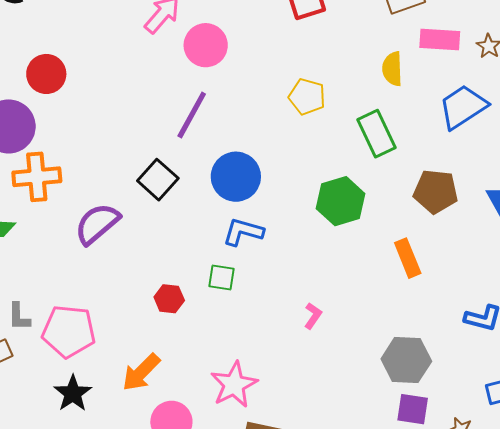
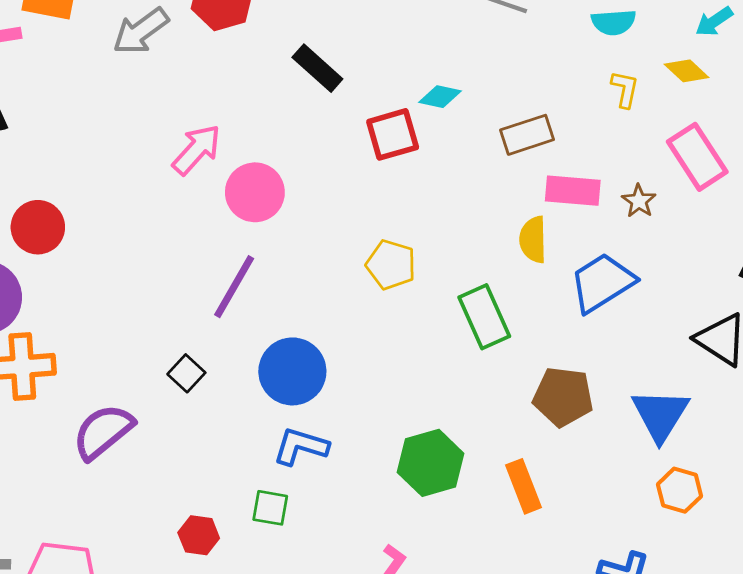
yellow semicircle: (392, 69) -> (533, 240), moved
black square: (158, 180) -> (186, 373), size x0.7
green hexagon: (341, 201) -> (431, 463), moved

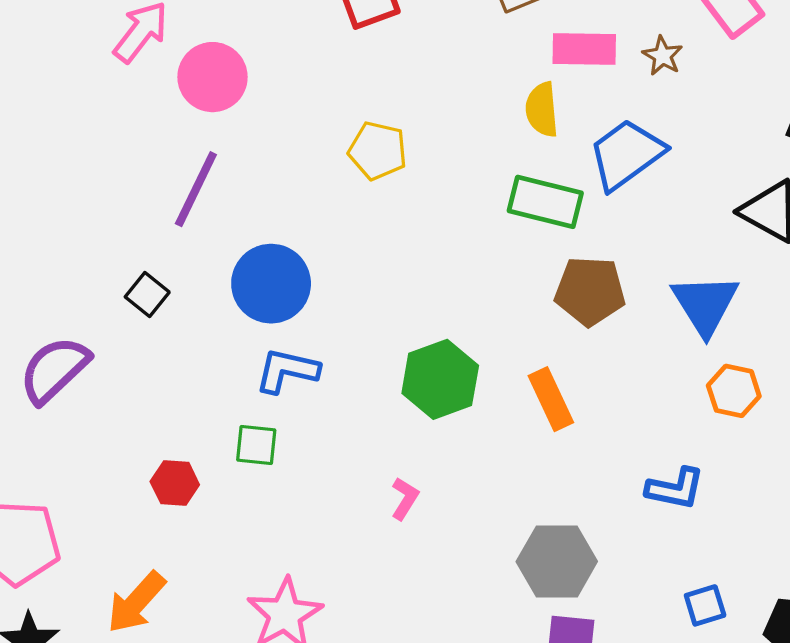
green rectangle: (484, 317) -> (545, 202), moved, turned -48

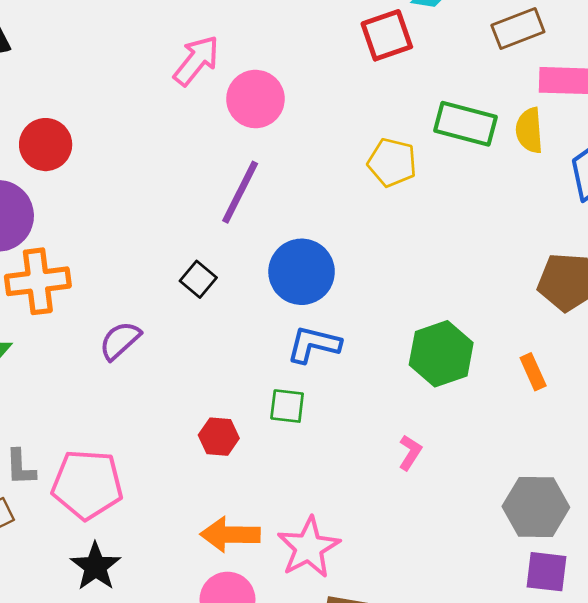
green rectangle: (545, 202) -> (466, 124), moved
purple semicircle: (54, 370) -> (120, 341), size x0.7
orange rectangle: (551, 399) -> (533, 372), size x0.7
orange arrow: (136, 602) -> (230, 535), moved, turned 48

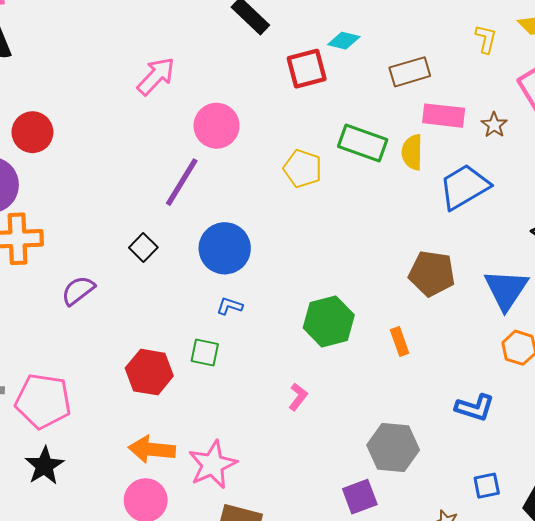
pink circle: (255, 99) -> (217, 126), moved
blue L-shape: (314, 344) -> (230, 306), size x0.6
red hexagon: (219, 437) -> (149, 372), size x1.5
purple square: (547, 572) -> (360, 497), moved, turned -32

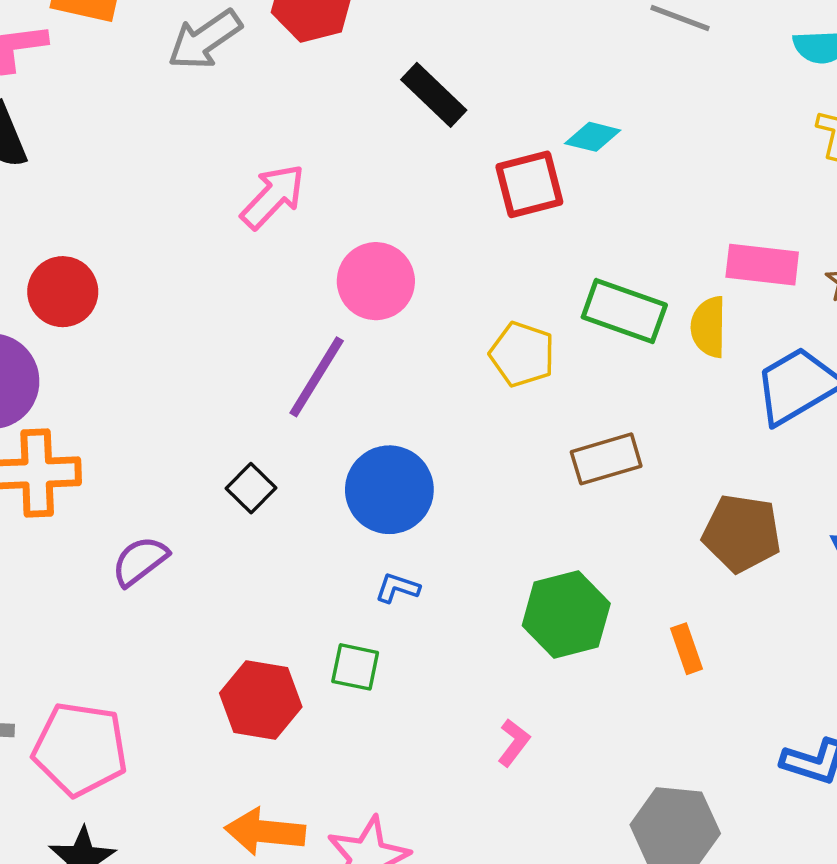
brown rectangle: (410, 72) -> (606, 459), moved

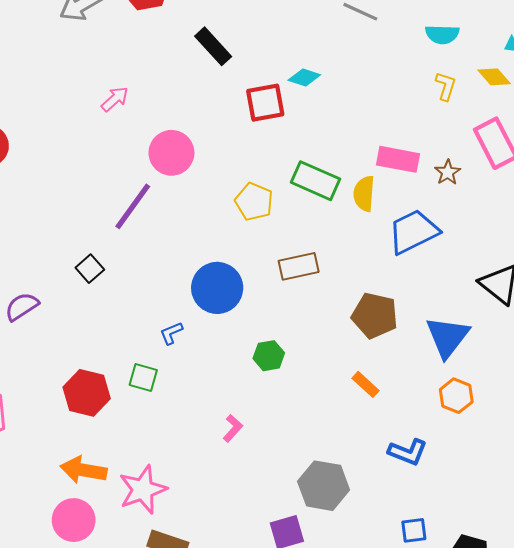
pink arrow: (273, 197) -> (115, 99), size x0.7
blue circle: (389, 490) -> (217, 288), moved
blue L-shape: (397, 588) -> (171, 333), turned -45
green hexagon: (566, 614) -> (269, 356), size x0.6
orange rectangle: (687, 649) -> (365, 384), moved, turned -32

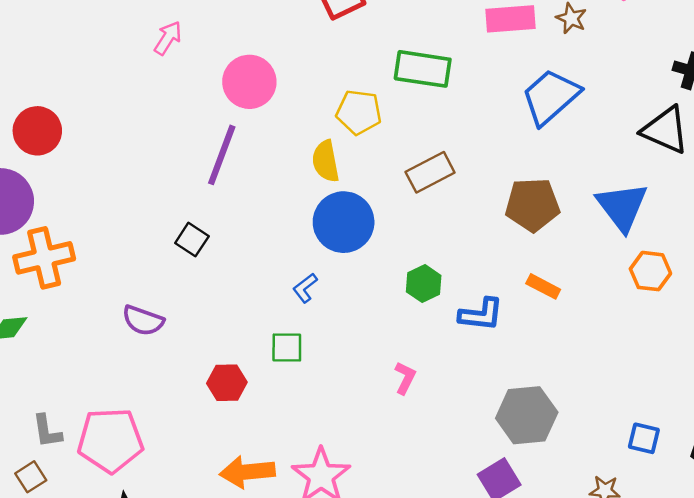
yellow semicircle: (364, 194) -> (326, 161), moved
purple semicircle: (22, 307) -> (143, 321), moved, turned -112
red hexagon: (87, 393) -> (227, 383), size x0.7
blue L-shape: (408, 452) -> (481, 314), moved
blue square: (414, 530) -> (644, 438), turned 36

